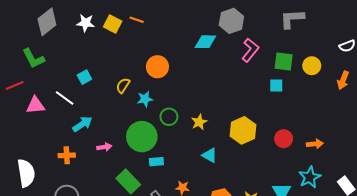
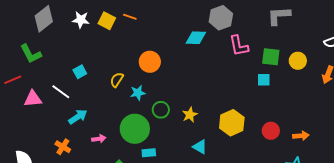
pink L-shape: (250, 50) -> (239, 46), turned 130
orange cross: (67, 155) -> (63, 147), turned 35

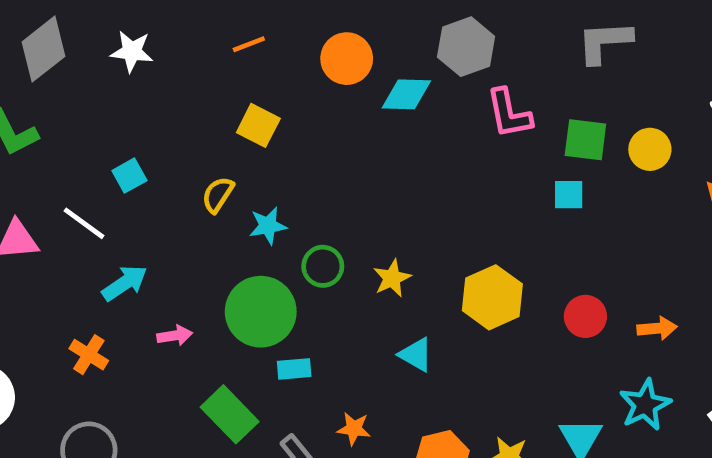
orange line: (130, 17) -> (249, 44), turned -40
yellow square: (107, 21) -> (258, 125), moved
orange circle: (150, 62) -> (347, 59), moved

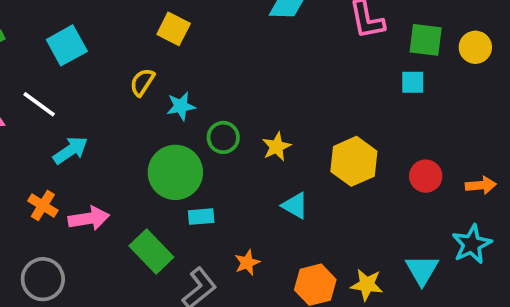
cyan square: (129, 176) -> (67, 45), moved, size x1.5
pink arrow: (175, 336) -> (89, 218), moved, size x1.5
orange star: (354, 429) -> (247, 263), turned -30

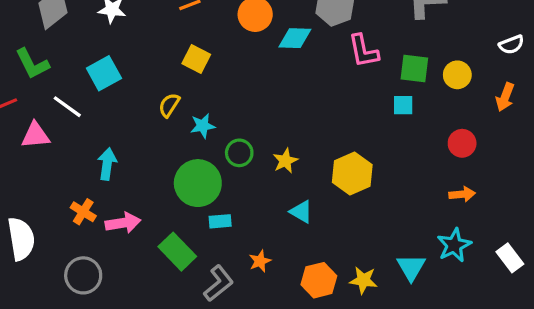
white line: (39, 104) -> (67, 107), moved
cyan arrow: (70, 150) -> (107, 164), turned -48
red circle: (426, 176) -> (462, 143), moved

